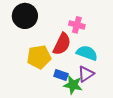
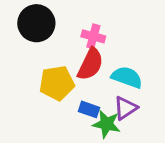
pink cross: (77, 25) -> (93, 36), moved

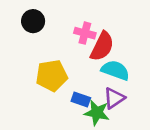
black circle: (36, 23) -> (33, 21), size x0.7
red semicircle: (90, 64) -> (102, 46), moved

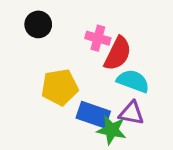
purple triangle: (114, 98) -> (131, 113), turned 45
blue rectangle: (81, 99) -> (93, 115), size x1.5

